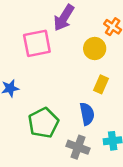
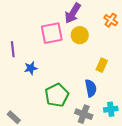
yellow circle: (95, 49) -> (80, 35), moved

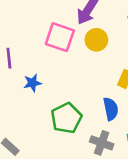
pink square: (52, 33) -> (60, 37), turned 30

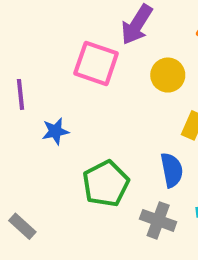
yellow circle: (96, 40) -> (168, 75), moved

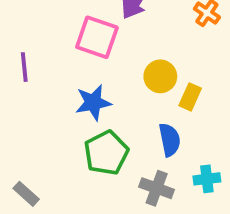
yellow circle: (168, 75) -> (160, 76), moved
blue star: (55, 131) -> (93, 102), moved, size x1.4

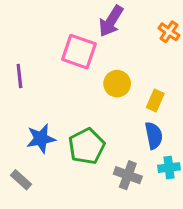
yellow circle: (160, 76) -> (117, 84), moved
blue star: (93, 102) -> (41, 139), moved
blue semicircle: (170, 140) -> (154, 136), moved

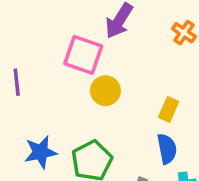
yellow circle: (117, 84) -> (105, 91), moved

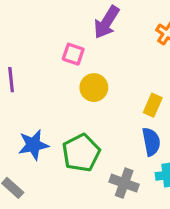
pink square: (83, 55) -> (73, 54), size x0.6

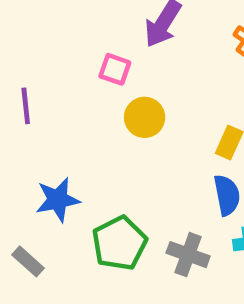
green pentagon: (81, 153) -> (119, 243), moved

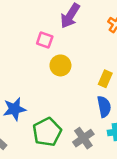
gray cross: (188, 255) -> (83, 138), turned 35

